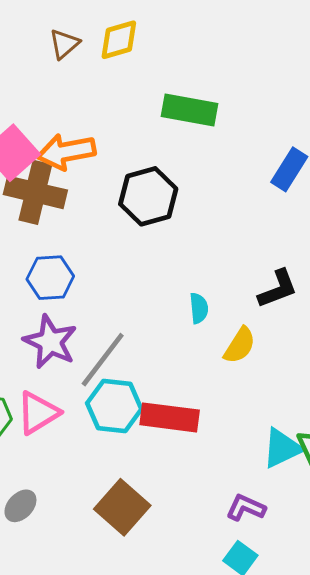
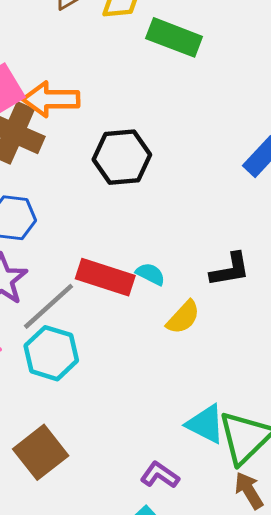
green rectangle: (189, 110) -> (174, 37), moved
cyan semicircle: (199, 308) -> (150, 274), turned -68
red rectangle: (170, 417) -> (105, 277), moved
cyan triangle: (282, 448) -> (205, 424), turned 42

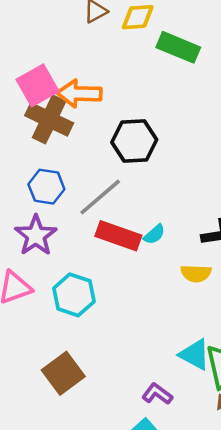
cyan semicircle: (150, 274) -> (154, 234), turned 110
gray line: (48, 306) -> (100, 197), moved
yellow semicircle: (183, 317) -> (196, 273), moved, turned 48

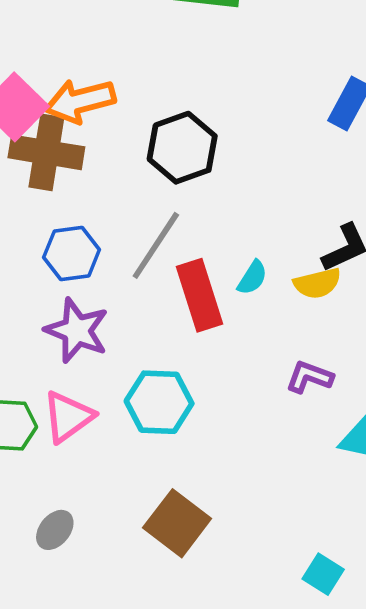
red rectangle: (118, 236) -> (199, 295), turned 69
yellow semicircle: (196, 273) -> (317, 283), moved
purple L-shape: (157, 394) -> (309, 377), moved

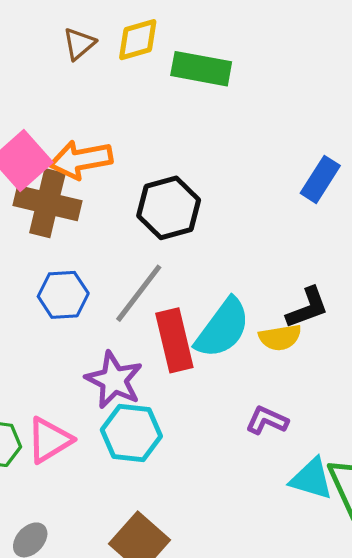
cyan semicircle: (252, 278) -> (223, 328), size x2.0
purple star: (77, 330) -> (114, 380), moved

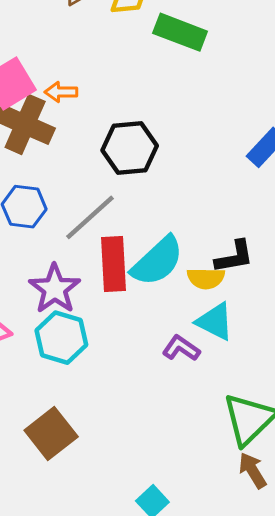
orange arrow: (81, 160) -> (61, 92), size x0.6
cyan triangle: (312, 479) -> (215, 321), moved

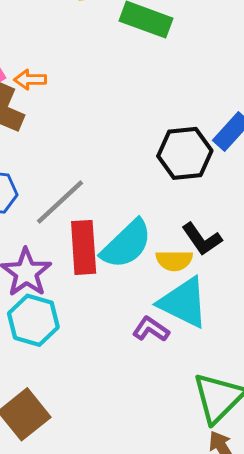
black hexagon: (130, 148) -> (185, 153), moved
black L-shape: (234, 257) -> (202, 239), turned 66
cyan triangle: (215, 321) -> (184, 303), size x1.4

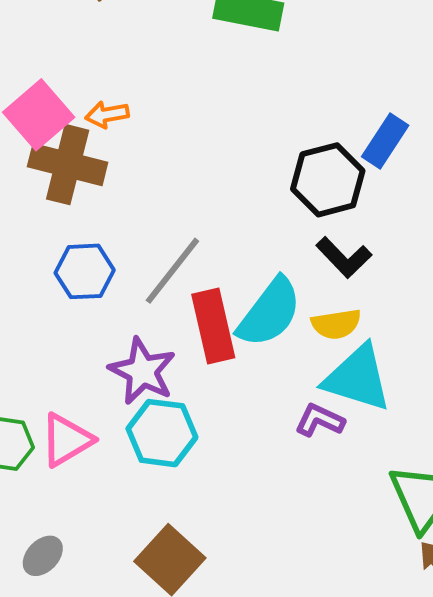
black L-shape: (202, 239) -> (344, 257), moved

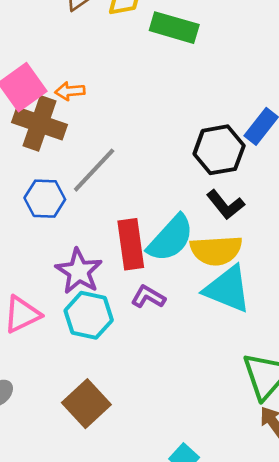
gray line: (172, 271) -> (94, 170), moved
yellow semicircle: (336, 324) -> (216, 250), size x1.5
purple L-shape: (320, 420) -> (148, 297), moved

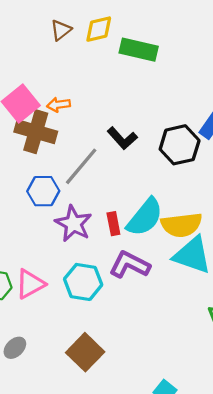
black L-shape: (225, 205) -> (122, 138), moved
red rectangle: (131, 244) -> (113, 224), size x0.6
purple star: (79, 271) -> (73, 224), moved
purple L-shape: (148, 297) -> (130, 265), size x1.5

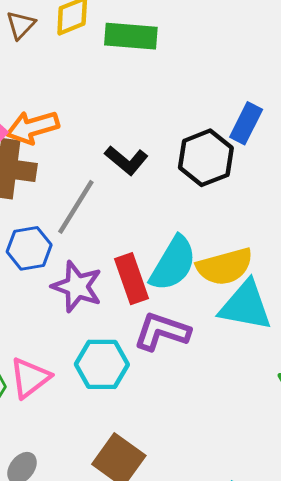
orange arrow: (59, 105) -> (33, 127), size x1.6
red rectangle: (113, 224) -> (132, 279), size x1.5

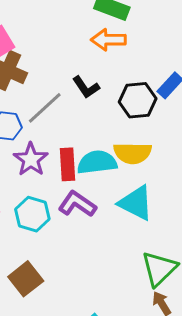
orange arrow: (33, 127) -> (108, 40), moved
cyan semicircle: (173, 264) -> (97, 162), turned -144
yellow semicircle: (225, 267) -> (133, 153), moved

